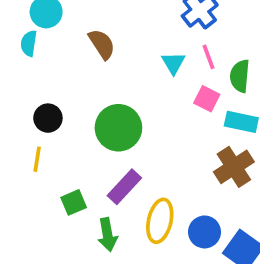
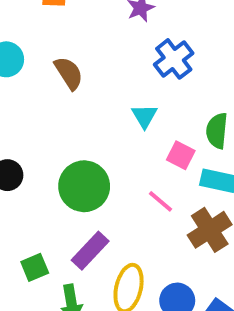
brown semicircle: (102, 44) -> (69, 73), moved
pink line: (209, 57) -> (160, 201), moved, turned -30

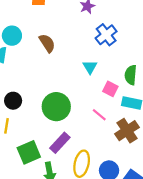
green square: (35, 267) -> (29, 152), size x1.5

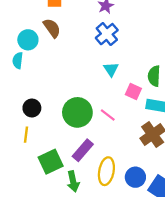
blue cross: (106, 35) -> (107, 34), moved
brown semicircle: (47, 43) -> (52, 28), moved
pink line: (99, 115) -> (108, 115), moved

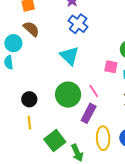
cyan triangle: (111, 69) -> (69, 56), moved, size x1.5
pink line: (108, 115) -> (94, 91), turned 32
purple rectangle: (83, 150) -> (89, 113), moved

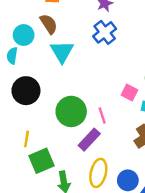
cyan triangle: (69, 56) -> (62, 52), moved
black circle: (29, 99) -> (26, 91), moved, size x1.5
yellow line: (29, 123) -> (27, 139), moved

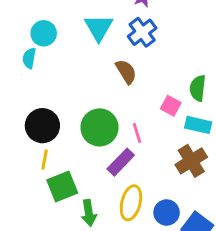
brown semicircle: (49, 24) -> (126, 72), moved
cyan triangle: (62, 52) -> (99, 28), moved
black circle: (26, 91) -> (42, 126), moved

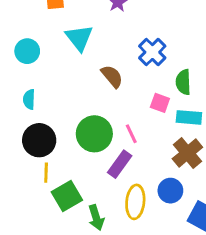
blue cross: (142, 32) -> (152, 52), moved
cyan semicircle: (29, 58) -> (29, 99), moved
blue circle: (167, 213) -> (170, 191), moved

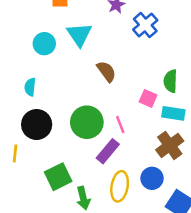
cyan circle: (27, 51) -> (44, 44), moved
blue cross: (152, 52) -> (145, 25), moved
yellow line: (46, 173) -> (15, 153), moved

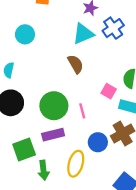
cyan triangle: (79, 34) -> (83, 34), moved, turned 35
purple rectangle: (108, 151) -> (53, 135), moved, turned 30
blue circle: (152, 178) -> (98, 142), moved

